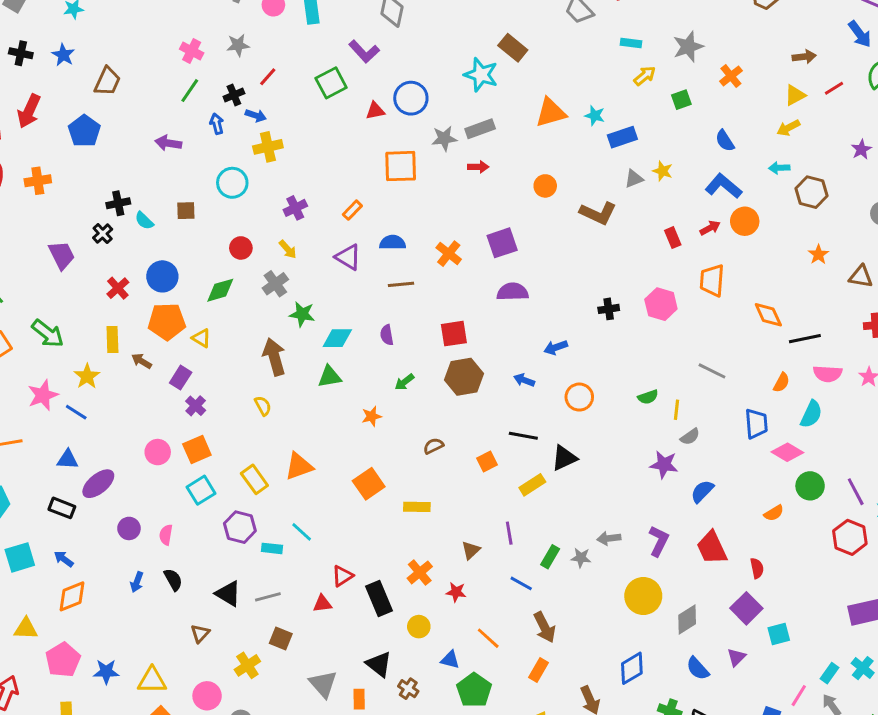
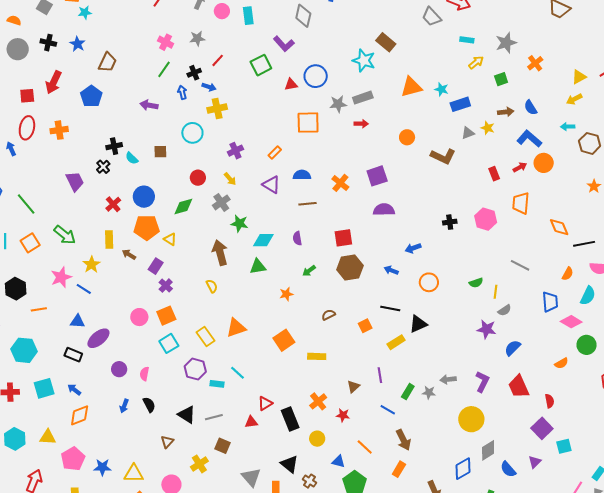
brown arrow: (804, 57) -> (506, 112), moved
gray diamond: (687, 619) -> (488, 450), moved

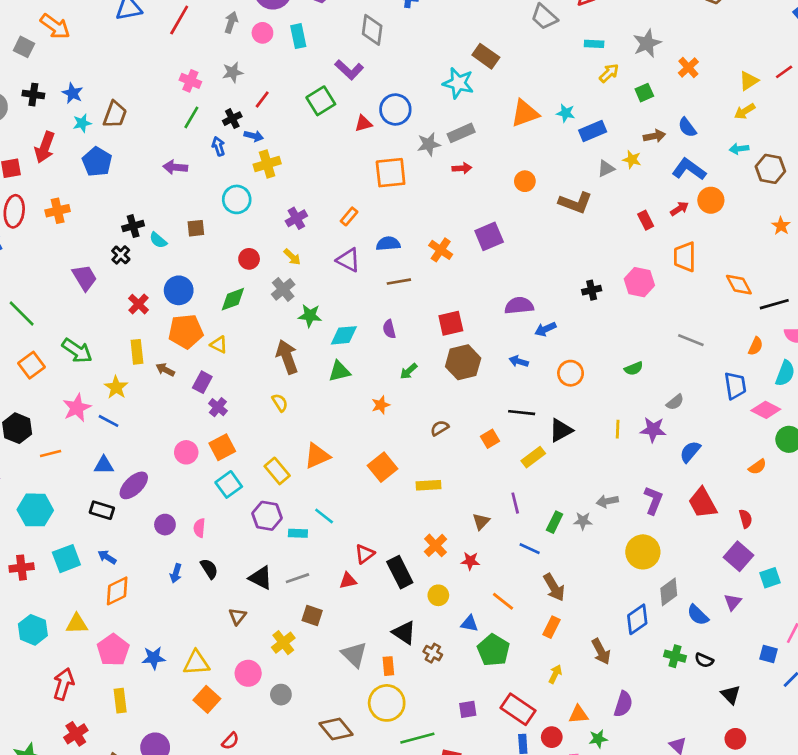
cyan star: (85, 13) -> (82, 123), moved
purple semicircle: (384, 210) -> (519, 306), moved
yellow line: (495, 292) -> (618, 429), moved

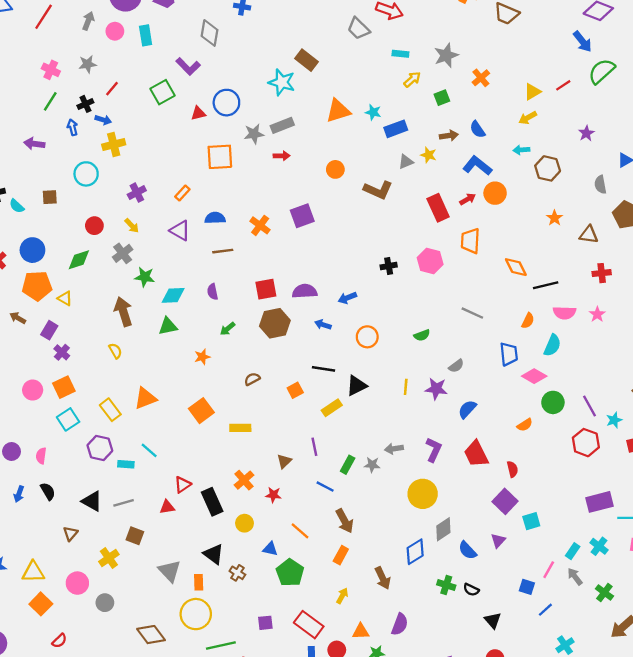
red rectangle: (646, 220) -> (438, 208), size x1.6
purple semicircle: (519, 306) -> (305, 291), moved

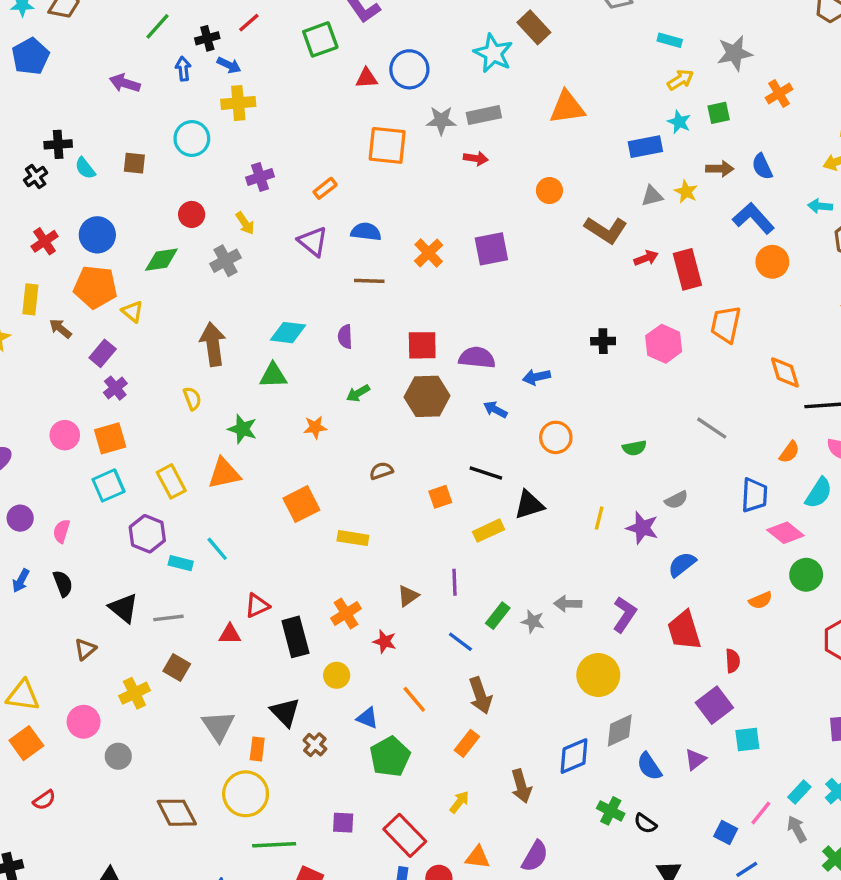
cyan star: (373, 112) -> (679, 122), moved
red arrow: (468, 199) -> (646, 258), moved
green star: (145, 277) -> (242, 429), moved

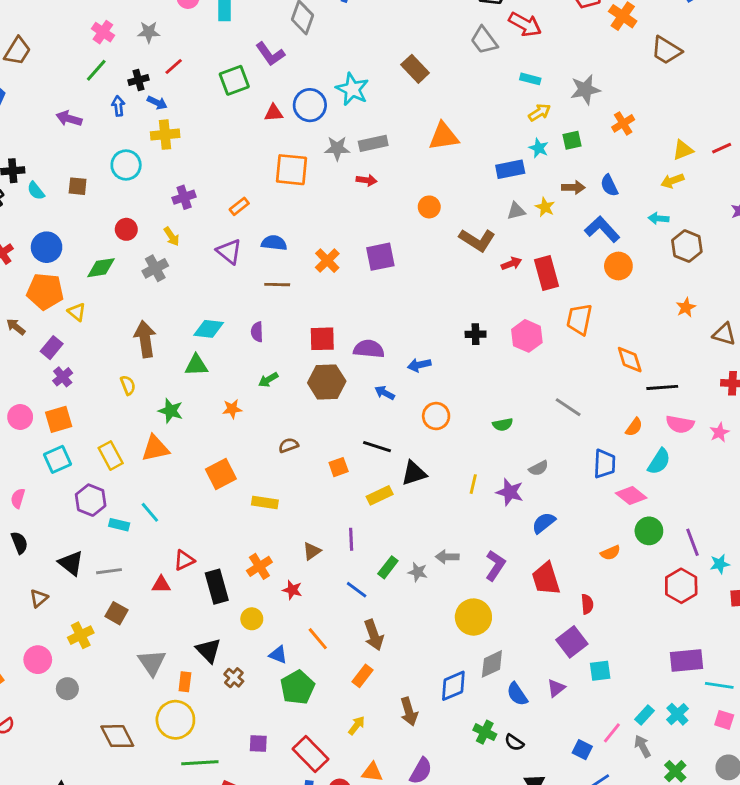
cyan star: (493, 53) -> (352, 89), moved

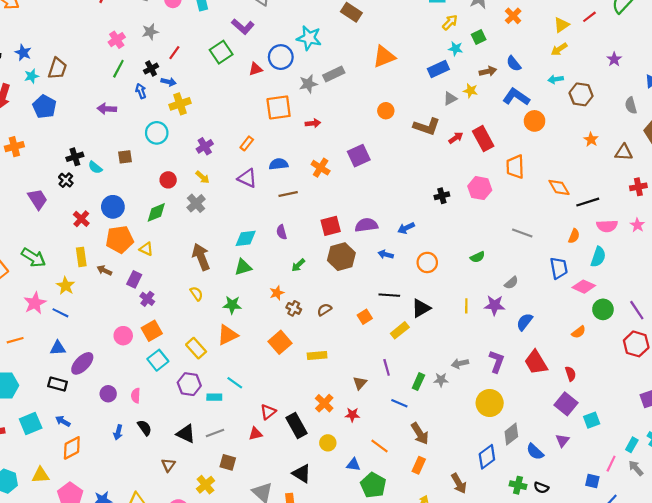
pink cross: (103, 32) -> (117, 40), turned 35
red arrow: (367, 180) -> (313, 123), moved
brown cross: (234, 678) -> (294, 308), moved

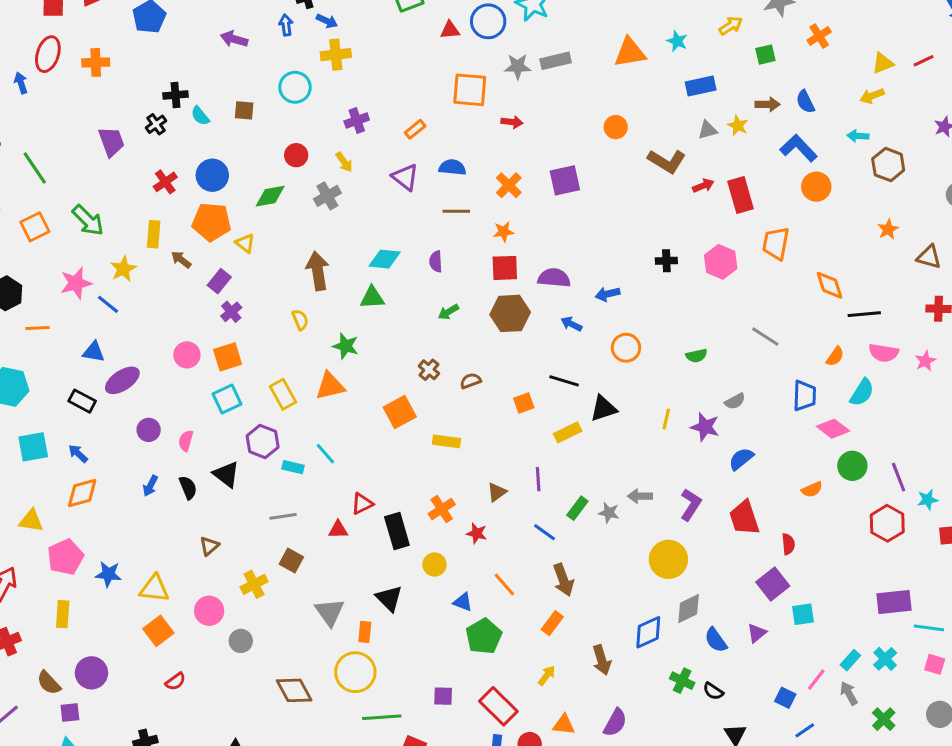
cyan star: (456, 49) -> (677, 41), moved
orange star: (277, 293) -> (504, 232), moved
black triangle: (186, 434) -> (226, 474), moved

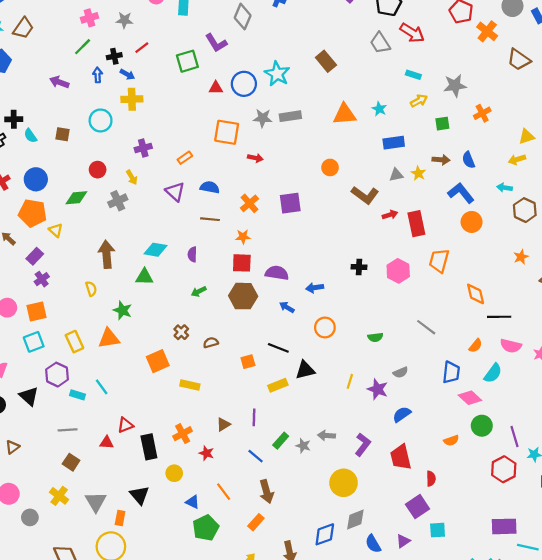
yellow cross: (254, 584) -> (59, 496), moved, turned -30

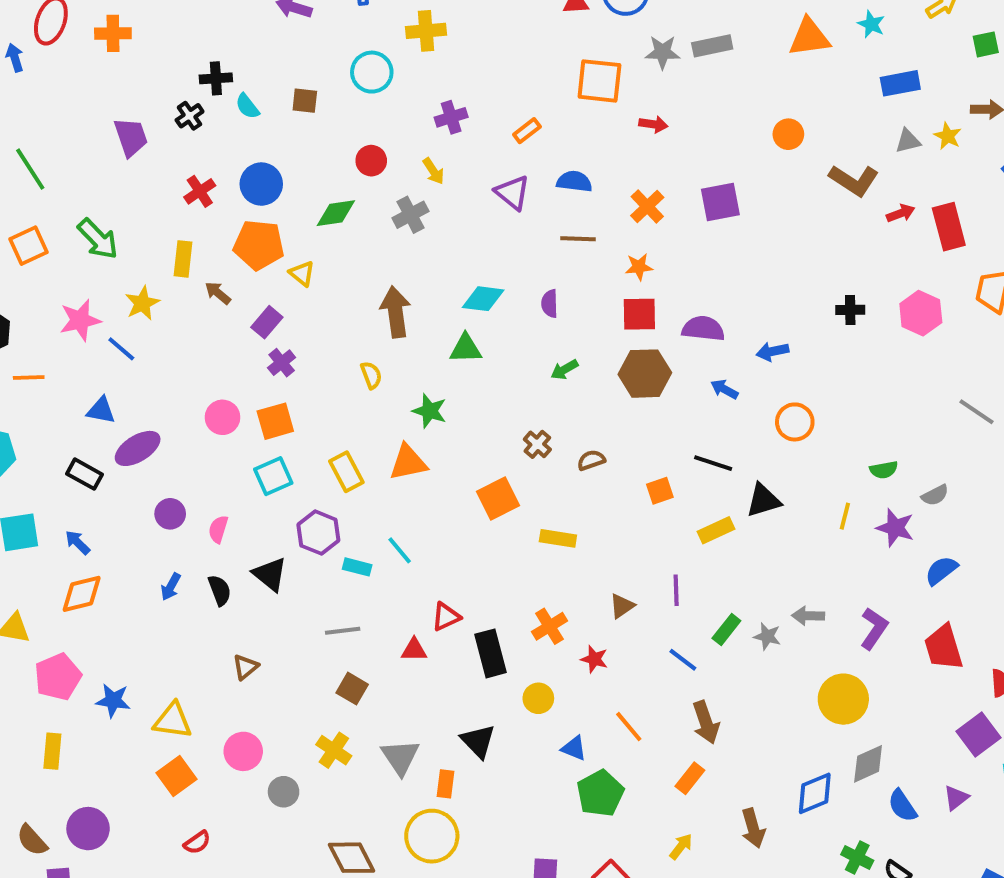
green semicircle: (375, 337) -> (884, 470), moved

